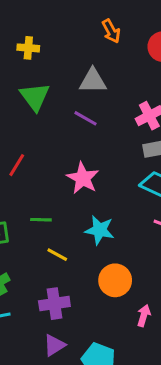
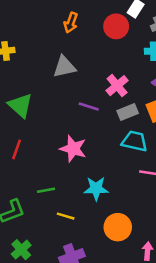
orange arrow: (111, 31) -> (71, 23), turned 60
green triangle: (35, 97) -> (20, 105), moved
purple line: (86, 118) -> (89, 107), moved

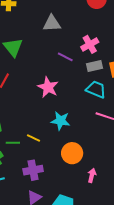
green line: (46, 190) -> (13, 143), moved

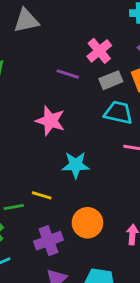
gray triangle: (52, 23) -> (26, 21), moved
orange circle: (72, 153) -> (87, 223), moved

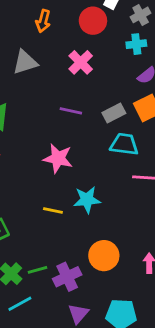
pink cross: (99, 51) -> (81, 62), moved
yellow line: (42, 195) -> (53, 210), moved
green line: (14, 207) -> (38, 270), moved

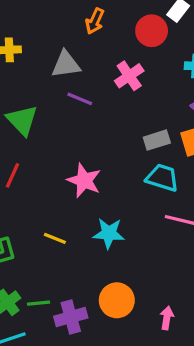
purple line: (71, 111) -> (80, 99), moved
yellow line: (53, 210) -> (55, 238), moved

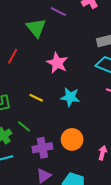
green triangle: (22, 120) -> (36, 28), moved
green line: (39, 303) -> (24, 126), moved, turned 40

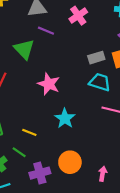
cyan star: (70, 97) -> (65, 118), turned 30
yellow line: (36, 98) -> (29, 132), moved

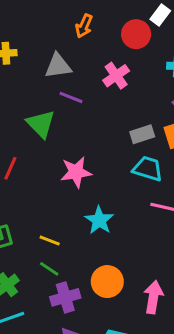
pink star: (49, 84) -> (76, 172), turned -30
green line: (19, 152) -> (49, 269), moved
pink arrow: (103, 174) -> (153, 297), size x1.5

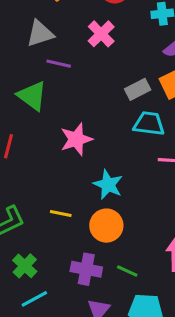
green line: (49, 269) -> (127, 271), moved
orange circle: (107, 282) -> (106, 226), moved
purple cross: (65, 297) -> (86, 269), turned 36

